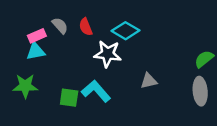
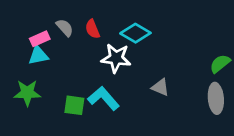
gray triangle: (149, 81) -> (160, 87), turned 36

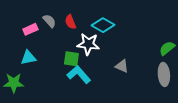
cyan triangle: (38, 55) -> (28, 58), moved
green star: (27, 93) -> (14, 83), moved
green square: (74, 105) -> (71, 59), moved

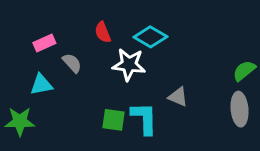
gray semicircle: (49, 21) -> (72, 63), moved
green square: (71, 59) -> (114, 120), moved
cyan L-shape: (79, 74) -> (144, 118), moved, turned 40

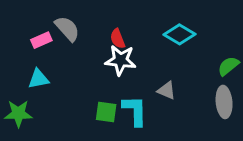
red semicircle: (103, 32) -> (118, 39), moved
cyan diamond: (150, 37) -> (179, 34), moved
gray semicircle: (72, 63) -> (67, 29), moved, size x1.4

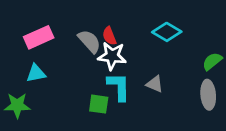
gray semicircle: (67, 29) -> (89, 41), moved
pink rectangle: (41, 40) -> (39, 37), size x1.5
cyan L-shape: (135, 111) -> (119, 87), moved

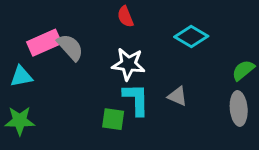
red semicircle: (109, 36) -> (125, 17), moved
gray semicircle: (89, 41) -> (70, 47), moved
cyan triangle: (36, 73) -> (21, 76), moved

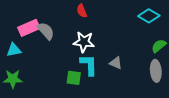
cyan diamond: (191, 37) -> (149, 16), moved

